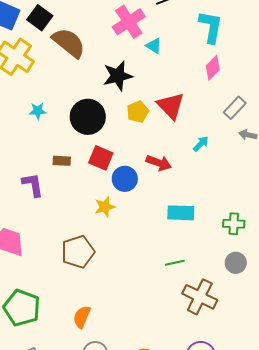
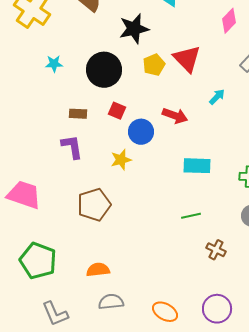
red square: (101, 158) -> (117, 111), size x0.7
purple L-shape: (33, 185) -> (72, 147), moved
brown cross: (200, 297) -> (216, 250), size x0.6
orange semicircle: (82, 317) -> (98, 270), turned 60

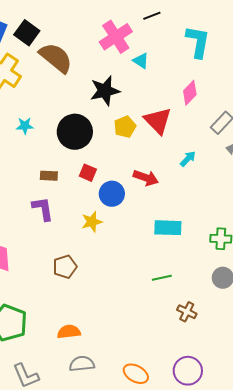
pink diamond: (229, 21) -> (190, 93), moved
brown pentagon: (94, 205) -> (65, 267), size x0.7

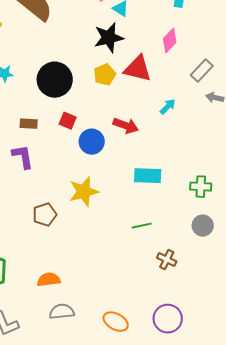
black star: (105, 91) -> (109, 38), moved
red triangle: (158, 121) -> (138, 69), turned -32
yellow star: (92, 222) -> (84, 192), moved, size x1.4

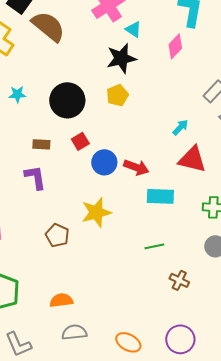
pink diamond: (170, 41) -> (175, 46), moved
red triangle: (138, 69) -> (192, 159), moved
red square: (68, 121) -> (80, 141), turned 36
red arrow: (126, 126) -> (136, 167), moved
brown pentagon: (45, 215) -> (57, 235), turned -30

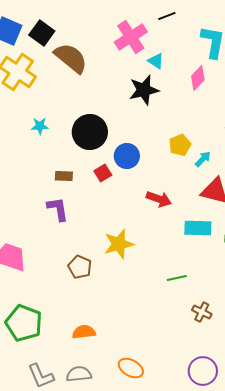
yellow pentagon: (117, 95) -> (180, 145), moved
blue circle: (104, 162) -> (127, 156), moved
cyan rectangle: (160, 196) -> (198, 228), moved
gray semicircle: (74, 332) -> (79, 374), moved
orange ellipse: (128, 342) -> (131, 368), moved

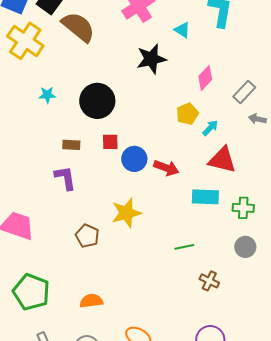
cyan triangle: (156, 61) -> (182, 30), moved
pink diamond: (198, 78) -> (205, 78), moved
blue circle: (127, 156) -> (134, 159), moved
red square: (103, 173) -> (110, 142), turned 30

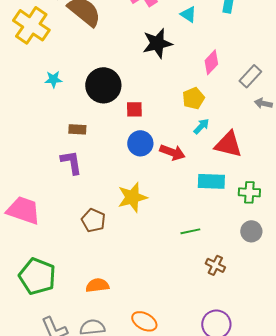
cyan arrow: (210, 128) -> (201, 126), moved
red square: (110, 142) -> (134, 109), moved

